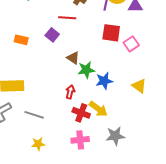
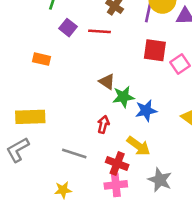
purple square: (52, 35) -> (68, 28), moved
red cross: (81, 113) -> (117, 164), moved
gray line: (34, 115) -> (74, 153), moved
gray star: (115, 136) -> (160, 180), turned 30

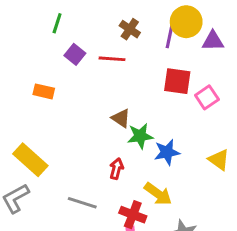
yellow rectangle: (30, 117) -> (30, 160), turned 44

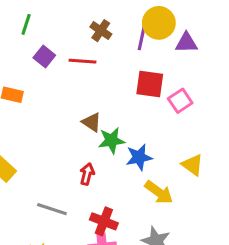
yellow arrow: (158, 194) -> (159, 192), moved

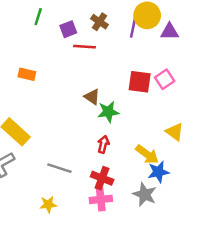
purple square: (44, 56) -> (68, 29), moved, turned 30
red square: (150, 84) -> (140, 82), moved
blue star: (139, 157) -> (158, 172), moved
red arrow: (87, 174) -> (103, 144), moved

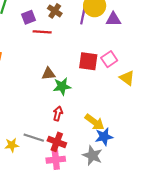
brown triangle: (92, 97) -> (48, 74), turned -40
yellow triangle: (175, 132) -> (127, 78), moved
gray line: (59, 168) -> (34, 138), moved
yellow star: (48, 204) -> (12, 145), moved

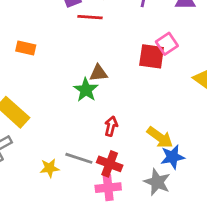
pink square: (109, 59) -> (167, 44), moved
green star: (62, 86) -> (86, 90), moved, turned -30

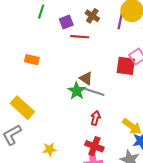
brown triangle: (98, 73) -> (86, 78), turned 40
gray line: (79, 158) -> (94, 92), moved

